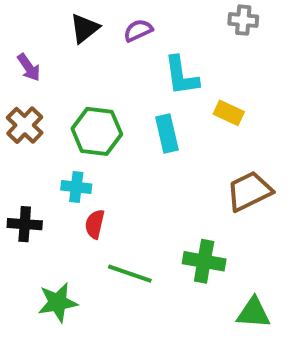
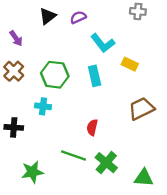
cyan L-shape: (181, 76) -> (103, 43), turned -30
red semicircle: (95, 224) -> (92, 127), moved
green cross: (204, 261) -> (106, 163), moved, turned 30

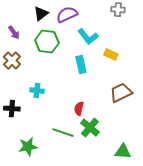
purple semicircle: (78, 17) -> (67, 15), size x1.5
green hexagon: (55, 75) -> (47, 42), moved
green cross: (106, 163) -> (90, 128), moved

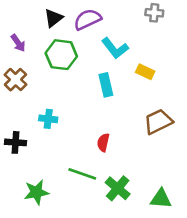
green cross: (90, 128) -> (118, 188), moved

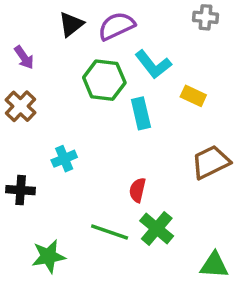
green hexagon: (61, 55) -> (104, 80), moved
cyan cross: (48, 119) -> (64, 159), turned -30
green cross: (118, 188) -> (157, 228), moved

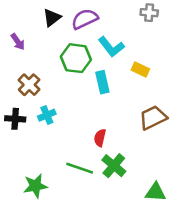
brown cross: (21, 106) -> (29, 85), moved
black cross: (21, 190) -> (15, 119), moved

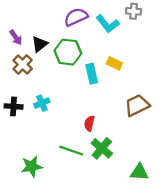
black triangle: (52, 18) -> (40, 44), moved
cyan L-shape: (111, 47) -> (108, 24), moved
yellow rectangle: (140, 70) -> (114, 63), moved
brown cross: (29, 85) -> (23, 65), moved

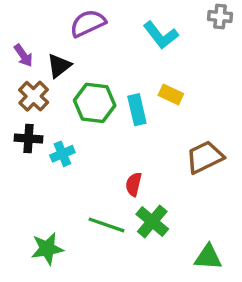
gray cross: (134, 11) -> (220, 17), moved
purple semicircle: (76, 17) -> (88, 23), moved
green hexagon: (68, 52) -> (95, 103), moved
black cross: (14, 106) -> (29, 139), moved

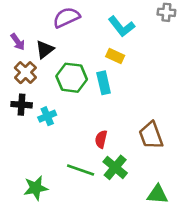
yellow rectangle: (171, 94) -> (115, 56), moved
brown trapezoid: (205, 157) -> (151, 135), moved, turned -84

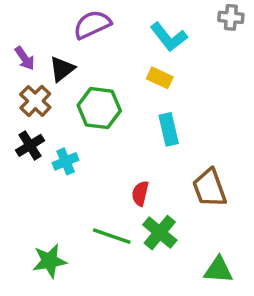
cyan rectangle: (104, 83) -> (169, 129), moved
black cross: (22, 105) -> (30, 145), turned -36

